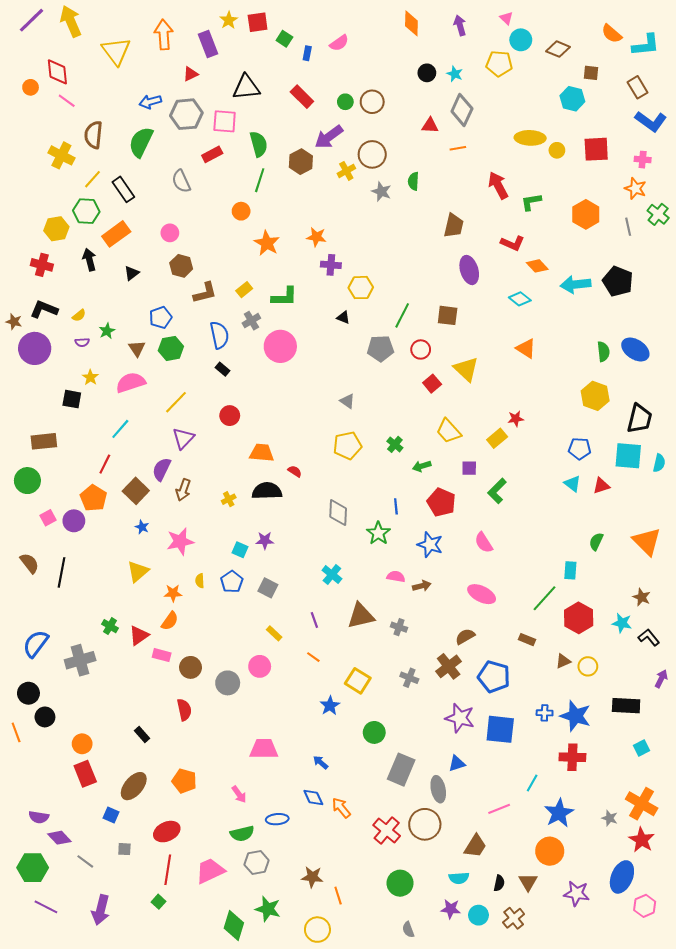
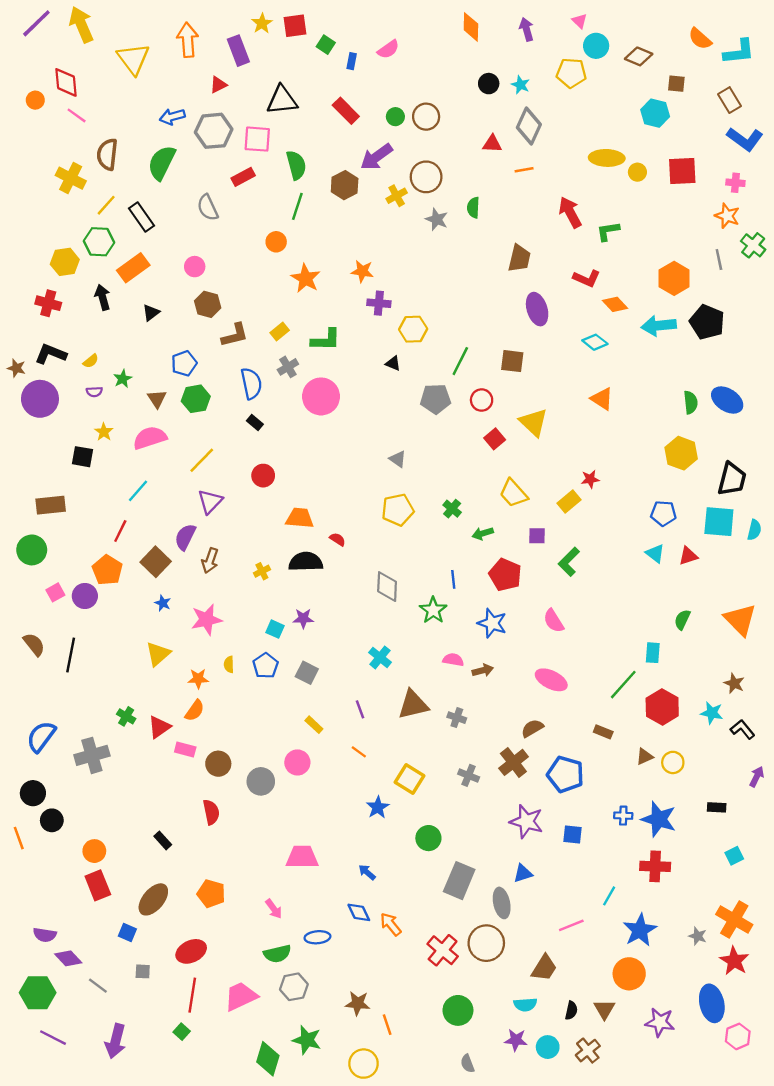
orange hexagon: (586, 214) -> (674, 278), moved
black rectangle: (626, 706) -> (717, 807), size x0.6
blue square: (500, 729) -> (572, 835), size x0.6
blue ellipse: (622, 877) -> (712, 1003), turned -36

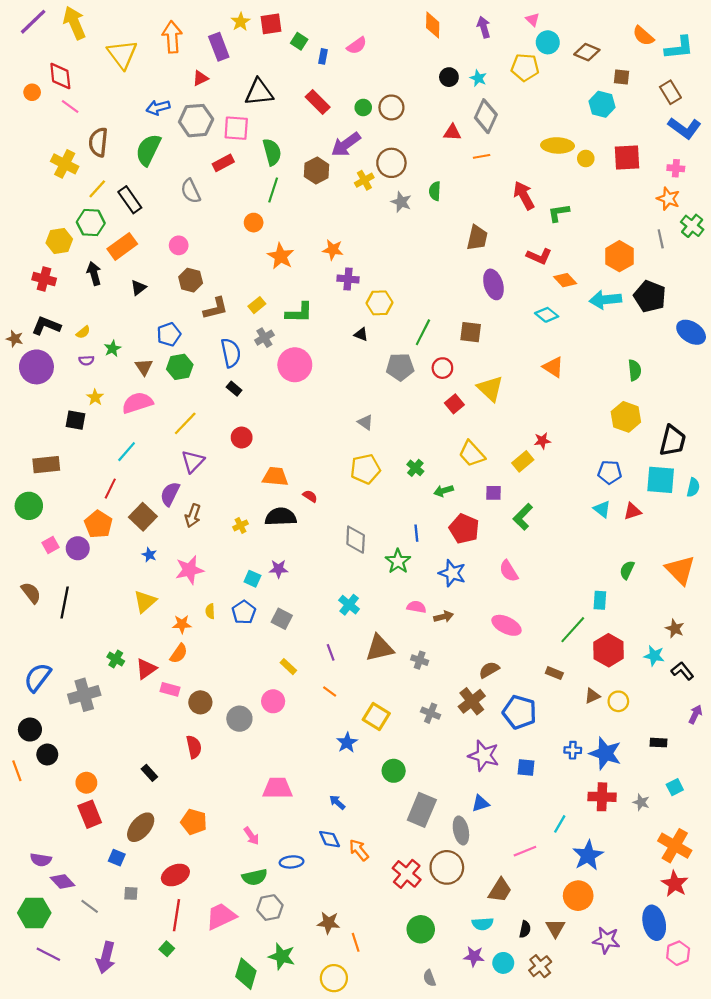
blue ellipse: (727, 400) -> (691, 332), moved
gray star: (698, 936) -> (641, 802), moved

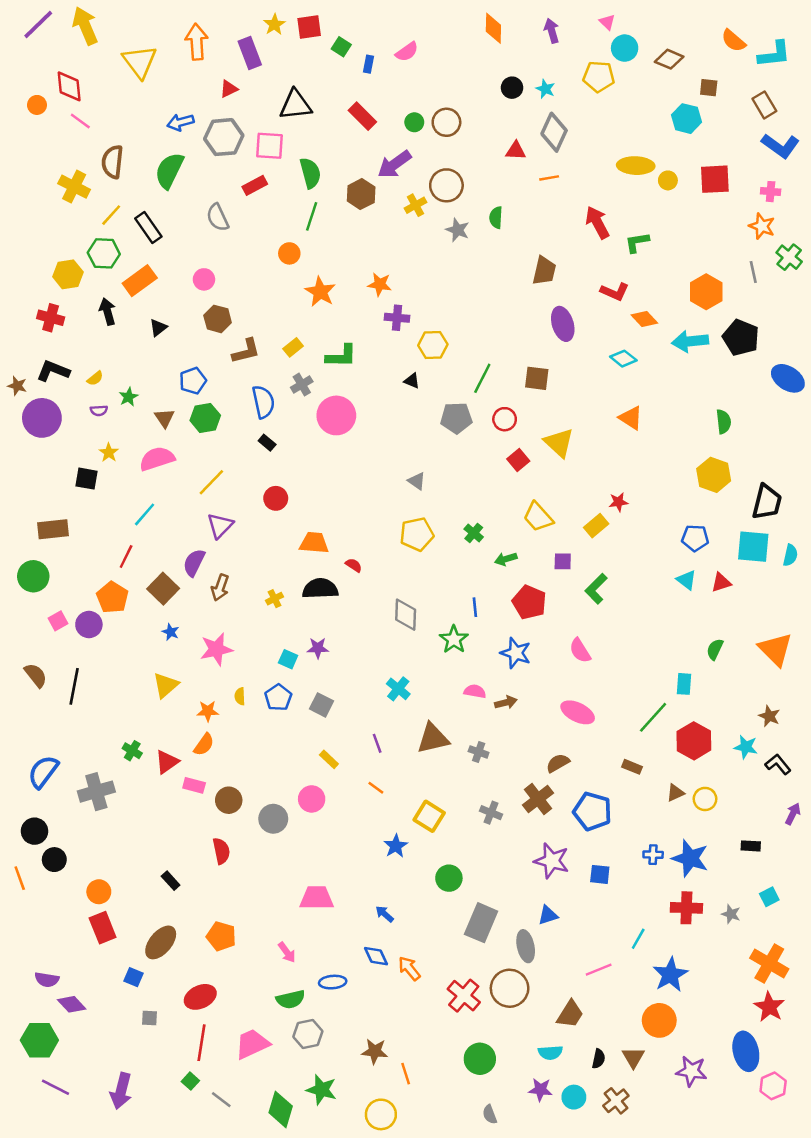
gray line: (90, 906) -> (221, 1100), moved

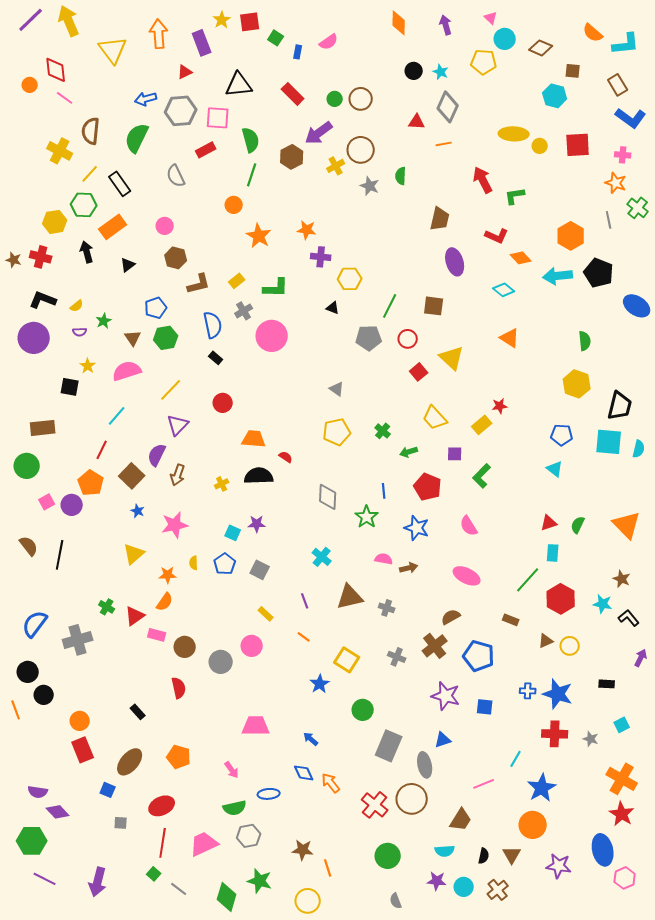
brown star: (17, 386) -> (14, 260), moved
red triangle: (721, 582) -> (549, 523), moved

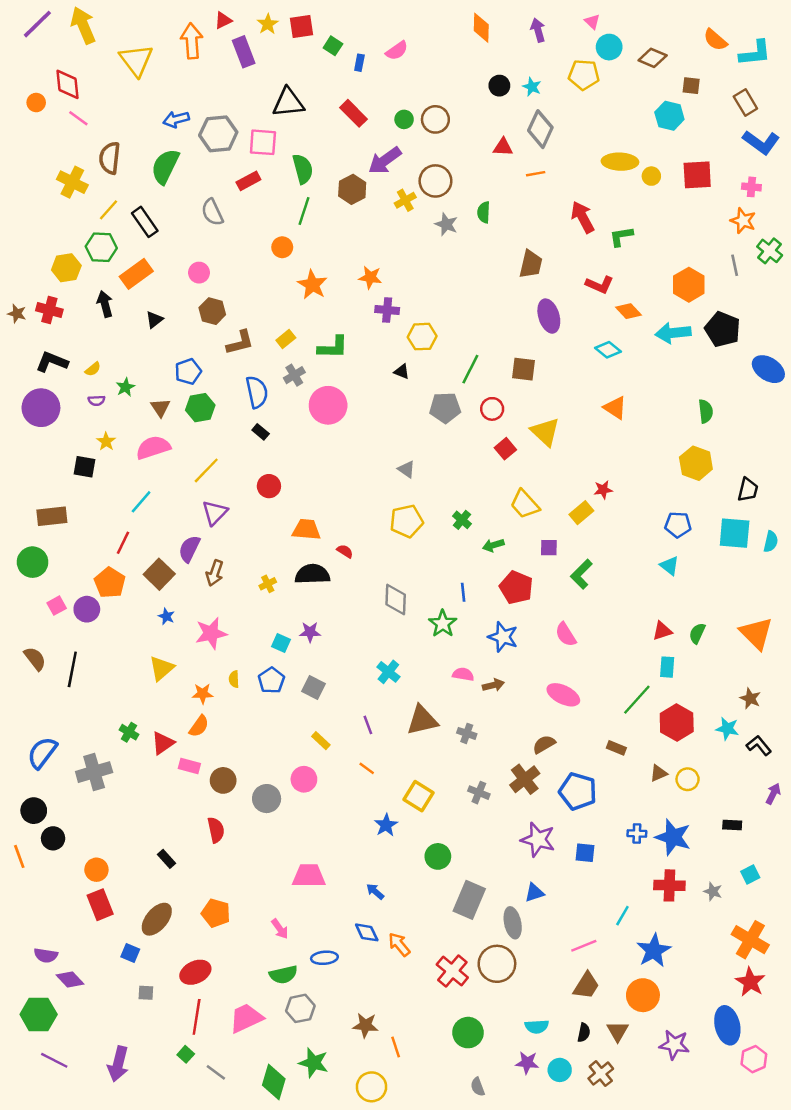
red triangle: (185, 72) -> (223, 20), moved
black trapezoid: (620, 406) -> (748, 490), size x0.7
brown trapezoid: (461, 820) -> (586, 986), moved

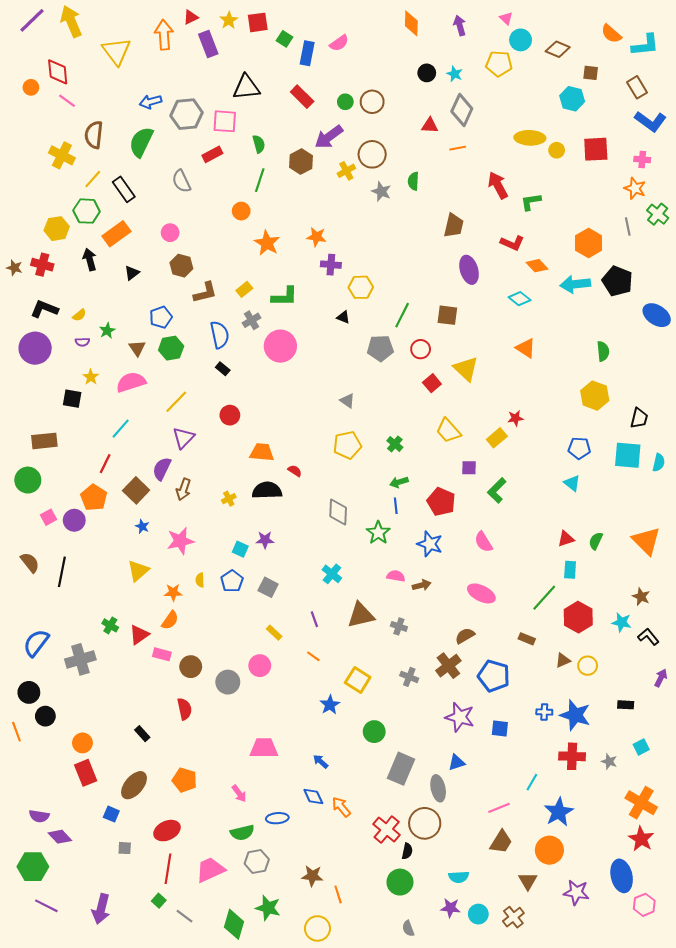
blue rectangle: (359, 63) -> (307, 53), size x1.6
green semicircle: (303, 169) -> (259, 144), size x0.7
green arrow: (493, 545) -> (399, 482), moved
black semicircle: (584, 1033) -> (407, 851), moved

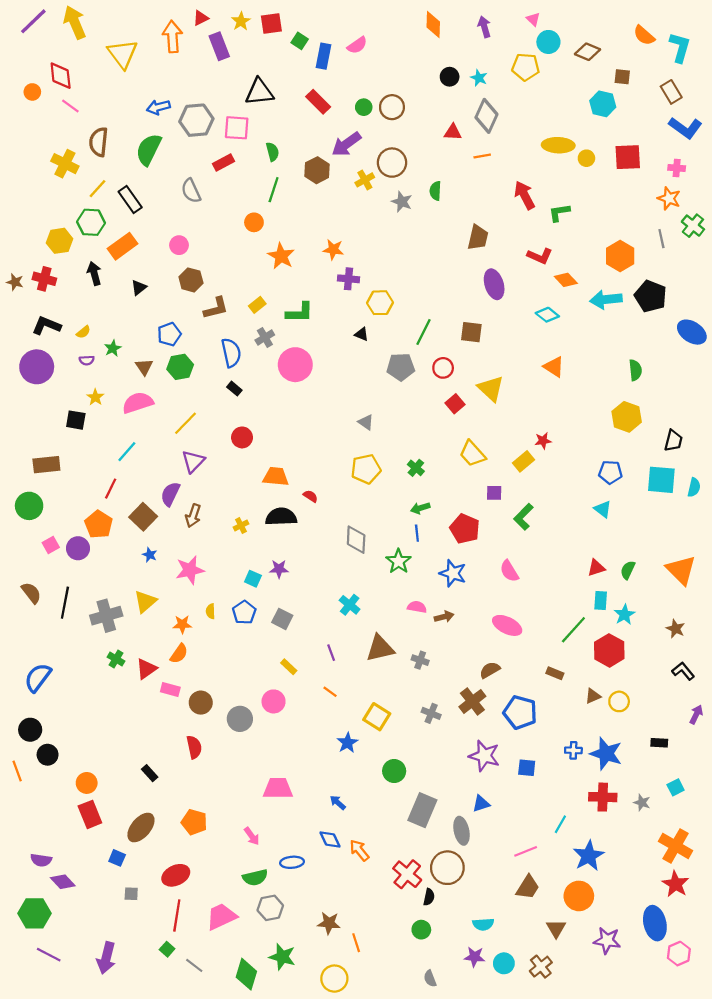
cyan L-shape: (645, 45) -> (680, 47), turned -68
cyan star: (622, 622) -> (624, 615), moved, turned 30
gray cross: (80, 659) -> (106, 616), moved
green circle: (400, 882) -> (421, 930), size x0.7

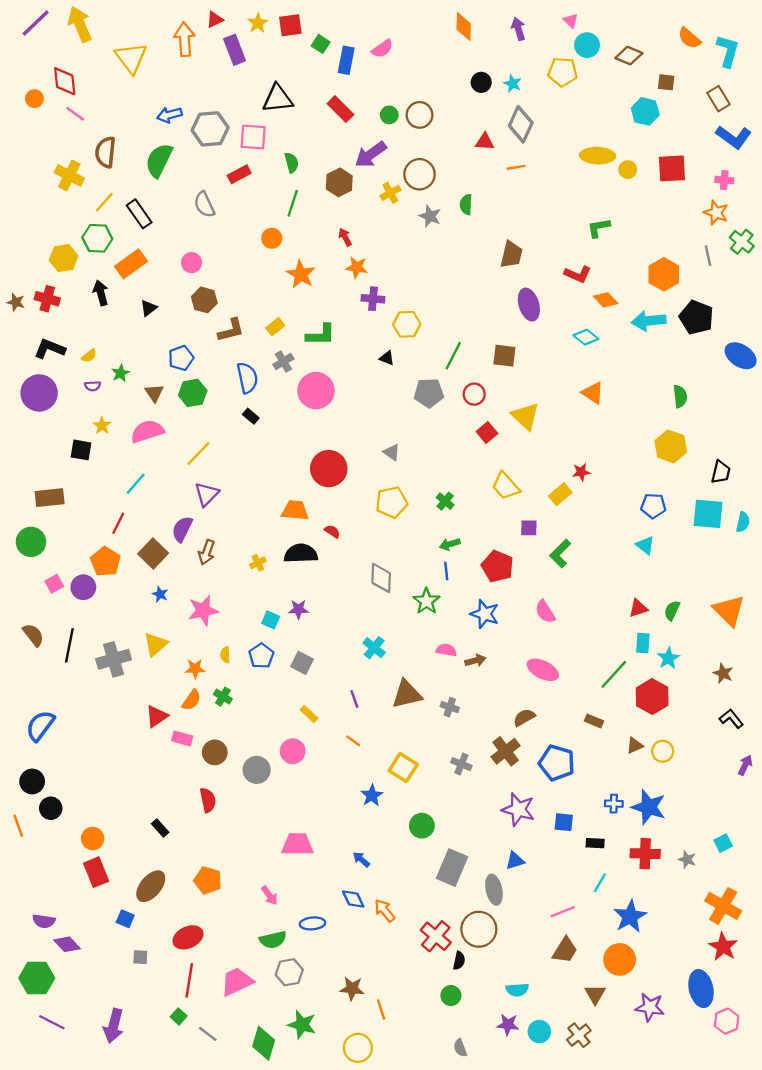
red arrow: (525, 195) -> (345, 237), moved, size x0.6
red circle: (242, 437) -> (329, 469), moved, size x1.6
green cross: (116, 659) -> (223, 697), moved
black rectangle: (659, 743) -> (595, 843), moved

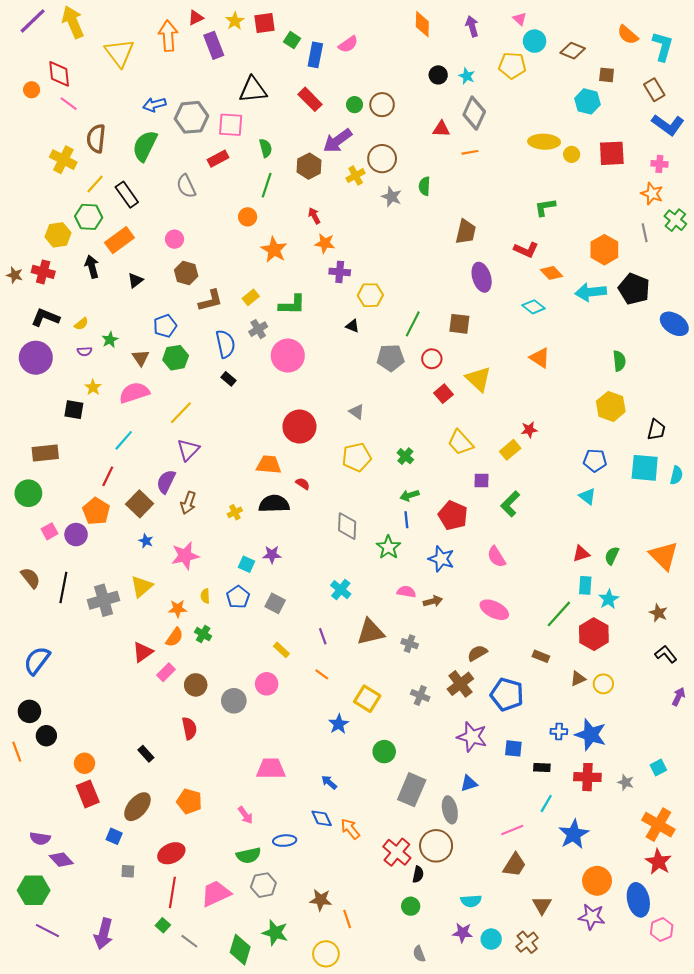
pink rectangle: (182, 738) -> (166, 672), turned -60
orange circle: (620, 959) -> (597, 881), moved

